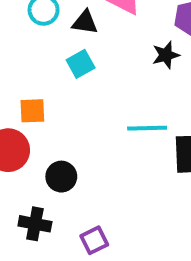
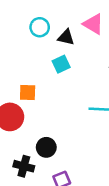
black circle: (61, 177) -> (46, 147), moved

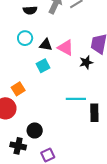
pink triangle: (93, 24) -> (66, 48), moved
orange square: (28, 92) -> (18, 89), turned -32

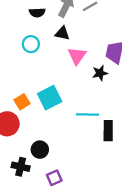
black triangle: (46, 45) -> (62, 33), moved
pink triangle: (66, 48) -> (77, 56), turned 36
cyan square: (43, 66) -> (50, 98), moved, size x1.5

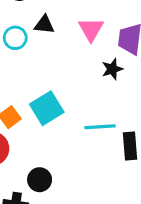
black triangle: (62, 33) -> (44, 25), moved
pink triangle: (77, 56) -> (91, 29), moved

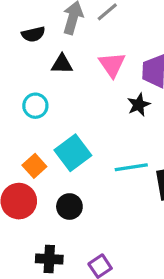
cyan circle: (15, 38) -> (35, 106), moved
black circle: (40, 180) -> (69, 207), moved

